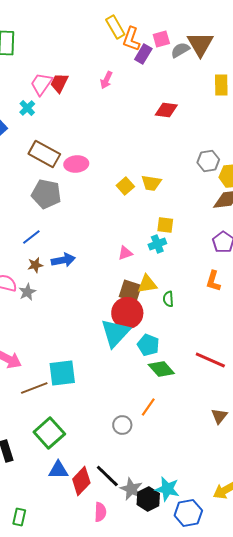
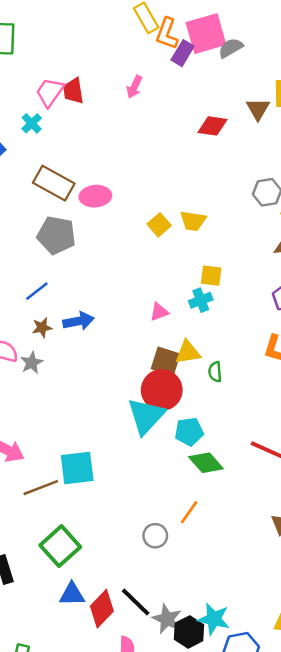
pink square: (161, 39) -> (206, 34), size x1.8
brown triangle: (200, 44) -> (258, 109), moved, size x0.7
red trapezoid: (59, 83) -> (73, 91), turned -35
cyan pentagon: (148, 345) -> (189, 432), turned -30

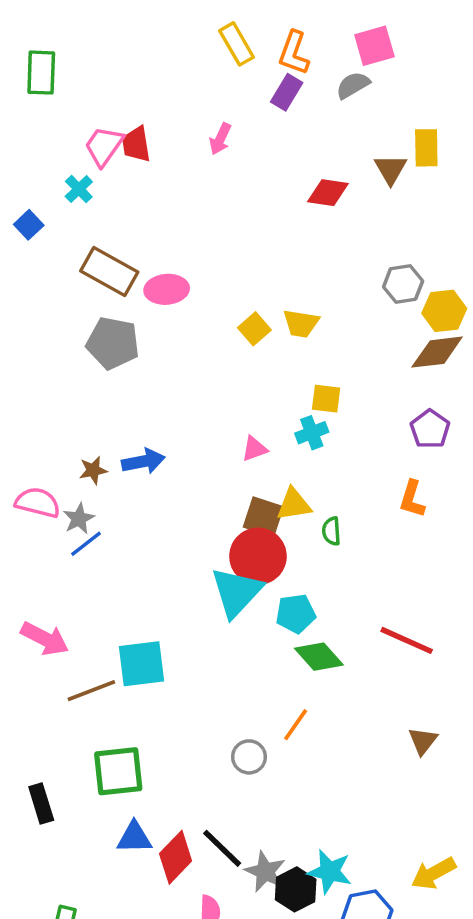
orange L-shape: (167, 34) -> (294, 53), moved
pink square: (206, 34) -> (374, 46), moved, size x0.7
blue line: (37, 291) -> (86, 544), moved
green square: (60, 546) -> (118, 771), turned 36

